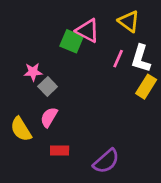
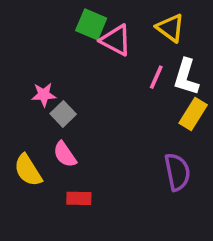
green square: (72, 41) -> (91, 24), moved
pink semicircle: (49, 117) -> (65, 154), turned -66
purple semicircle: (106, 161) -> (177, 172), moved, turned -60

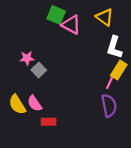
pink line: (156, 77) -> (110, 82), moved
pink semicircle: (65, 154) -> (35, 103), moved

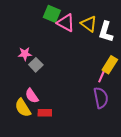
yellow triangle: (105, 17) -> (89, 24), moved
white L-shape: (114, 47) -> (106, 32), moved
yellow semicircle: (17, 105) -> (23, 108), moved

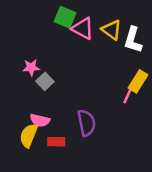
pink semicircle: (32, 96) -> (40, 120), turned -42
purple semicircle: (101, 98) -> (86, 123), moved
yellow semicircle: (23, 108) -> (29, 135), turned 54

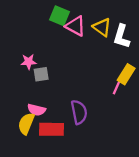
gray square: (45, 81) -> (41, 74), turned 35
red rectangle: (56, 142) -> (51, 129), size x1.5

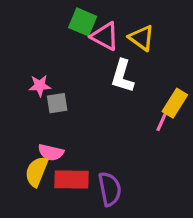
white L-shape: (121, 36) -> (122, 76), moved
purple semicircle: (79, 112) -> (110, 189), moved

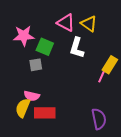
green square: (83, 22) -> (45, 47), moved
pink star: (40, 86) -> (24, 36), moved, size x1.5
purple semicircle: (110, 189) -> (99, 119), moved

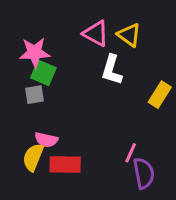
green square: (45, 47) -> (43, 73), moved
gray square: (36, 65) -> (35, 95), moved
pink line: (102, 76) -> (131, 153), moved

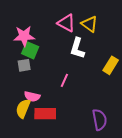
pink line: (131, 153) -> (64, 80), moved

